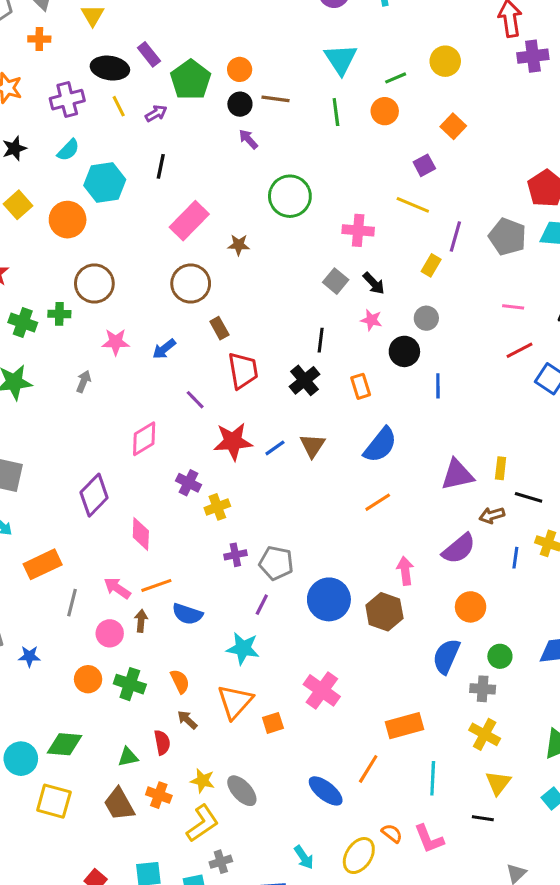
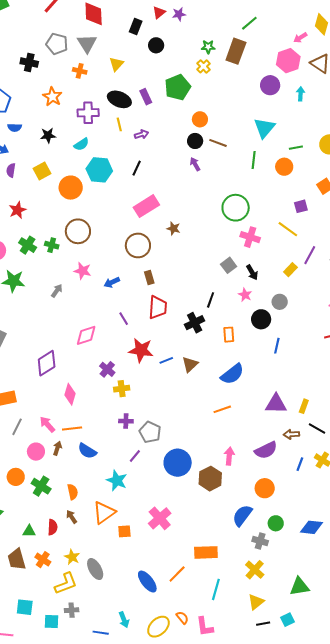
green pentagon: (191, 80) -> (178, 87), moved
green circle: (290, 196) -> (236, 208), moved
black line: (483, 818) -> (263, 624), moved, turned -32

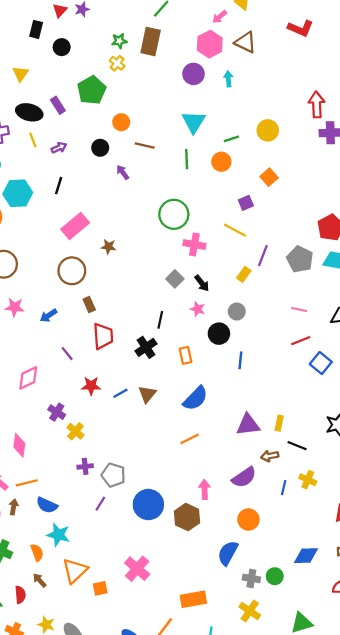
black circle: (195, 141) -> (100, 148), moved
red star: (141, 350) -> (91, 386), size x0.7
yellow cross: (122, 389) -> (76, 431), turned -35
cyan star: (117, 481) -> (58, 535), moved
green circle: (276, 523) -> (275, 576), moved

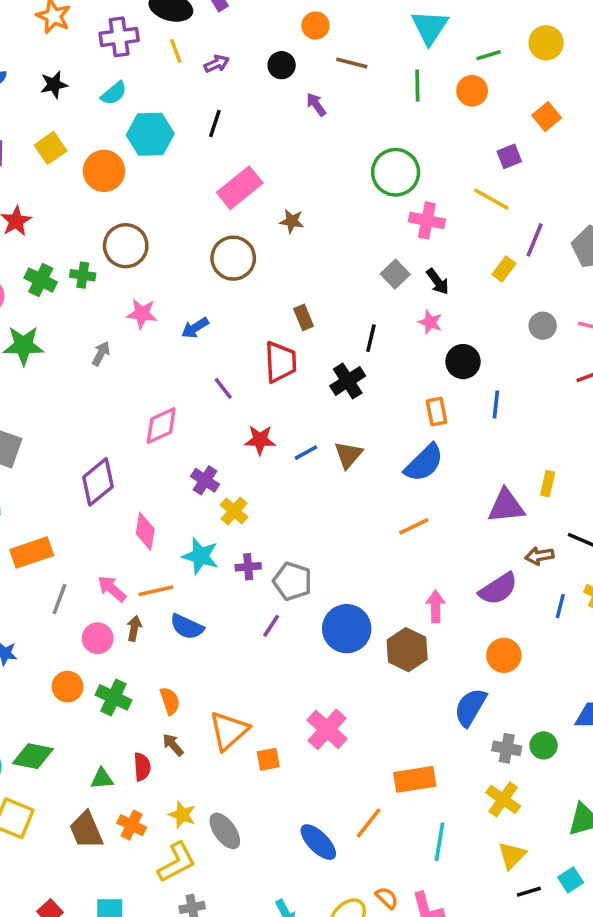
brown rectangle: (89, 305) -> (304, 317), moved
gray circle: (237, 312) -> (543, 326), moved
orange rectangle: (185, 355) -> (436, 412), moved
yellow rectangle: (279, 423) -> (548, 484), moved
cyan star: (58, 535) -> (200, 556), moved

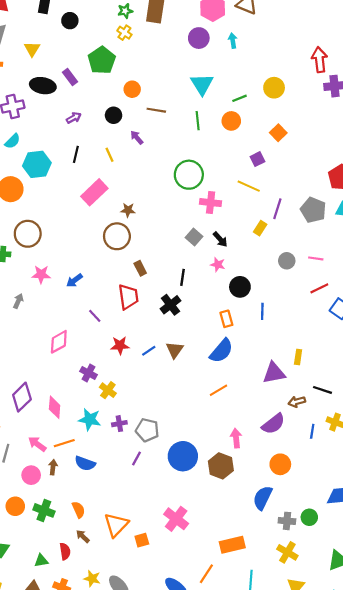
yellow line: (176, 51) -> (109, 155), moved
brown circle: (233, 258) -> (117, 236), moved
purple diamond: (98, 482) -> (22, 397), moved

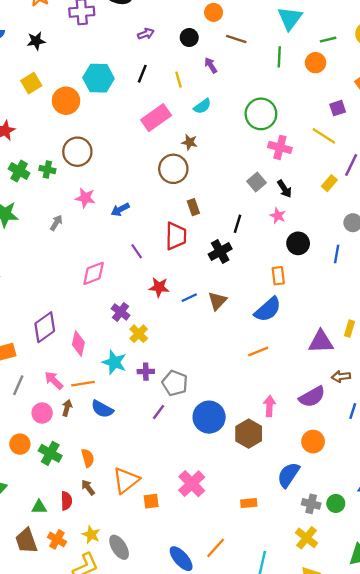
cyan semicircle: (12, 141) -> (202, 106), moved
blue line: (262, 311) -> (337, 254), moved
orange rectangle: (232, 545) -> (249, 503), moved, size x0.6

